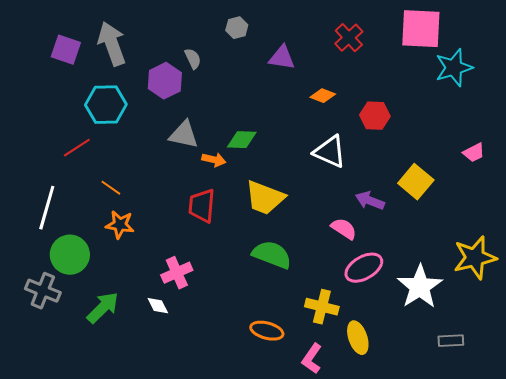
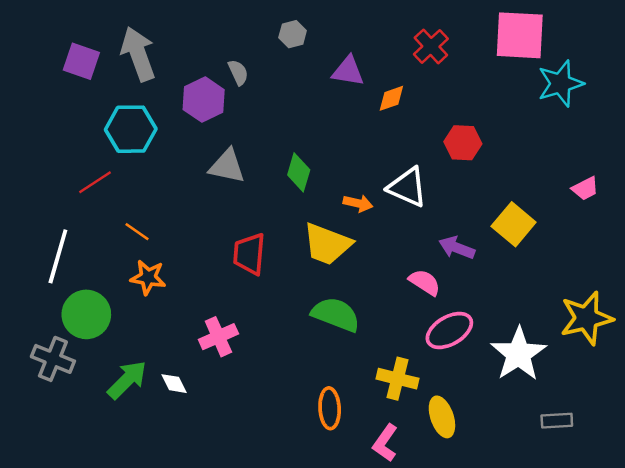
orange diamond: (323, 96) -> (391, 98), moved, turned -40
green diamond: (242, 140) -> (299, 172), turned -76
orange arrow: (214, 160) -> (358, 203), moved
white diamond: (158, 306) -> (174, 384), moved
orange ellipse: (267, 331) -> (330, 408), turned 72

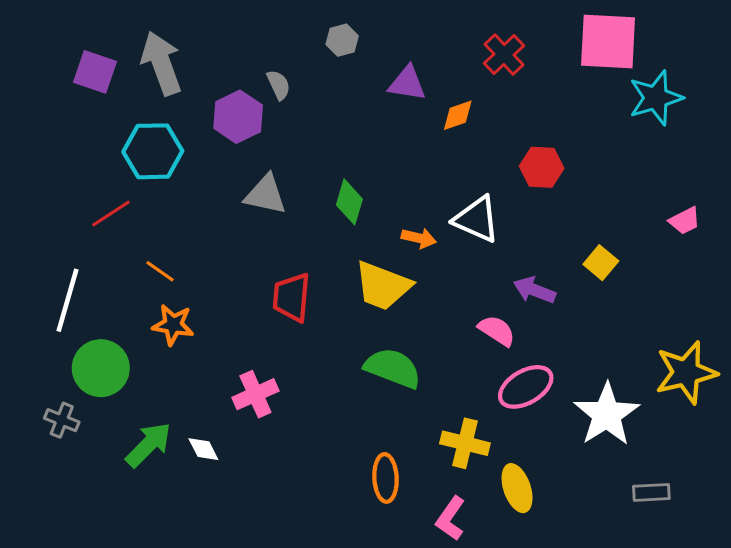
yellow square: (514, 224) -> (601, 263), size x0.7
gray cross: (53, 359) -> (62, 420), size x0.7

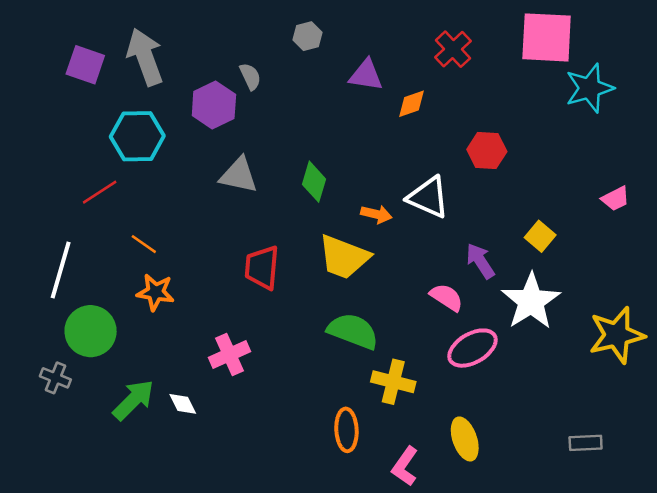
purple arrow: (534, 290) -> (480, 261), turned 36
white star: (607, 414) -> (531, 301), moved
yellow cross: (465, 443) -> (393, 382), moved

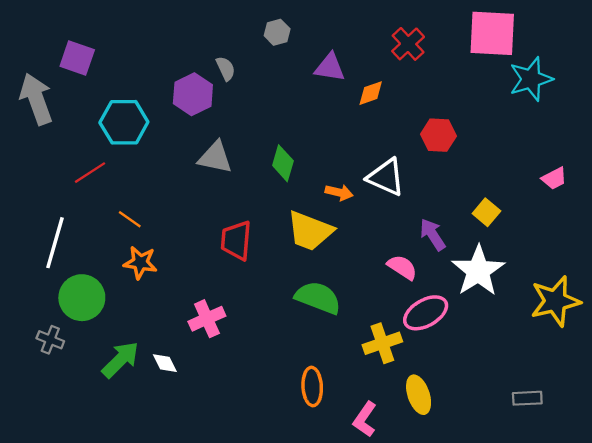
gray arrow: (145, 57) -> (36, 99), moved
yellow cross: (393, 382) -> (382, 343), moved, turned -33

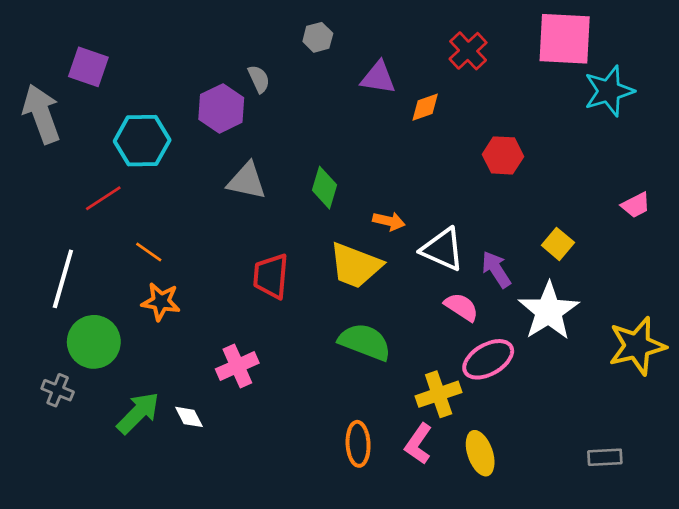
white triangle: (386, 177) -> (443, 249), moved
pink L-shape: (365, 419) -> (418, 444), moved

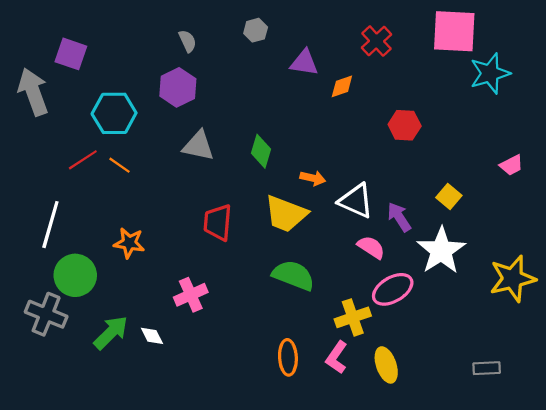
gray semicircle: (259, 79) -> (188, 41), moved
orange line: (149, 252) -> (120, 165), moved
gray cross: (58, 390) -> (46, 314), size x1.6

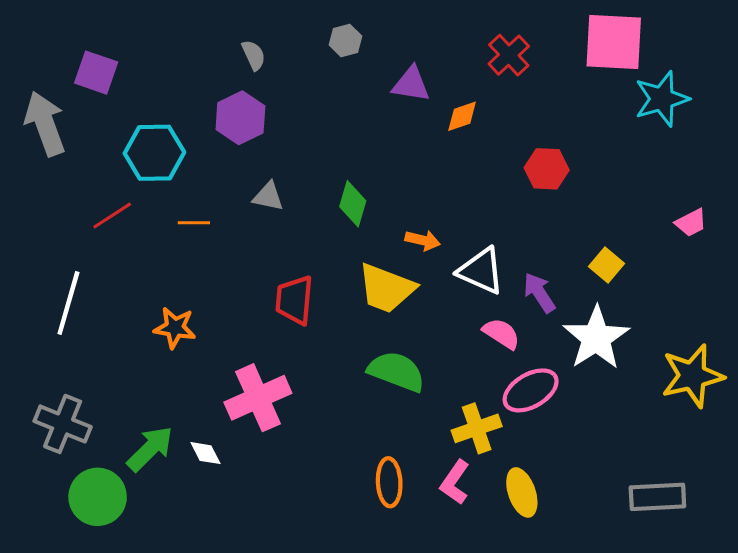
gray triangle: (198, 146) -> (268, 196), size x0.7
orange line: (120, 165) -> (194, 223), moved, turned -35
green circle: (75, 275) -> (98, 497), moved
pink cross: (191, 295) -> (258, 398), size x1.4
gray rectangle: (487, 368) -> (657, 497), size x1.5

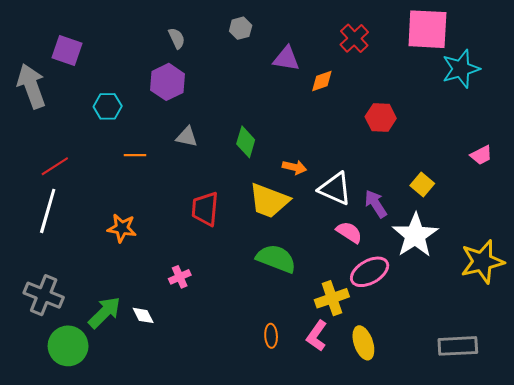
cyan hexagon: (154, 153) -> (108, 106), size x0.7
red line: (112, 215) -> (55, 166), moved
pink cross: (258, 398) -> (180, 277), size x0.5
orange ellipse: (389, 482) -> (271, 336), size x0.7

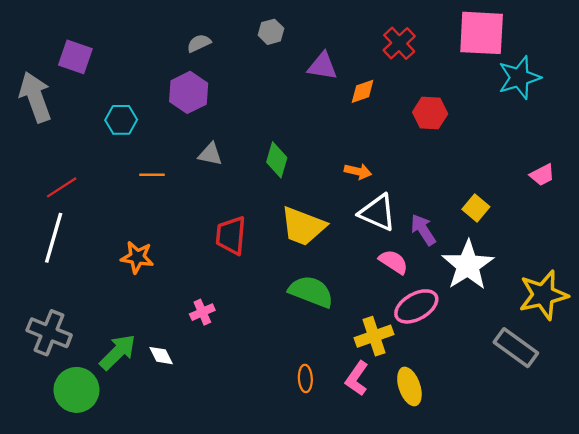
gray semicircle: (177, 38) -> (199, 43), turned -90
red hexagon: (381, 118) -> (430, 113), moved
orange arrow: (294, 167) -> (358, 171), moved
gray rectangle: (458, 346) -> (516, 348), moved, turned 39

